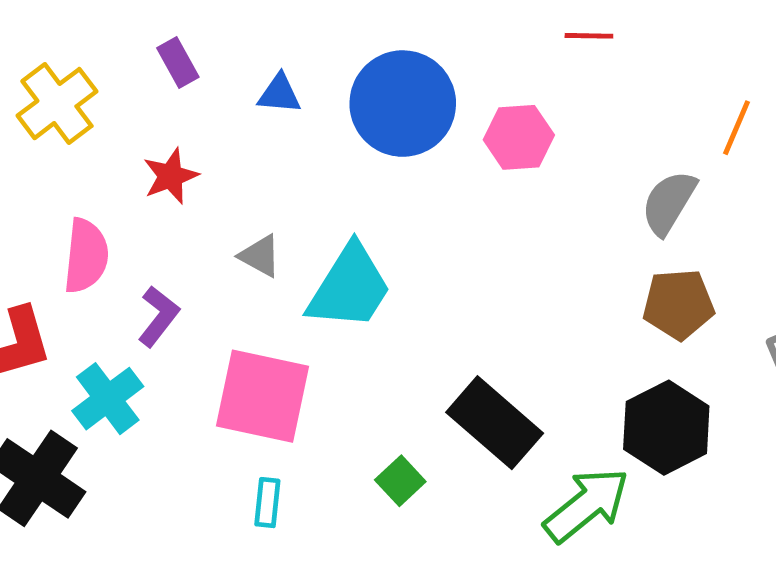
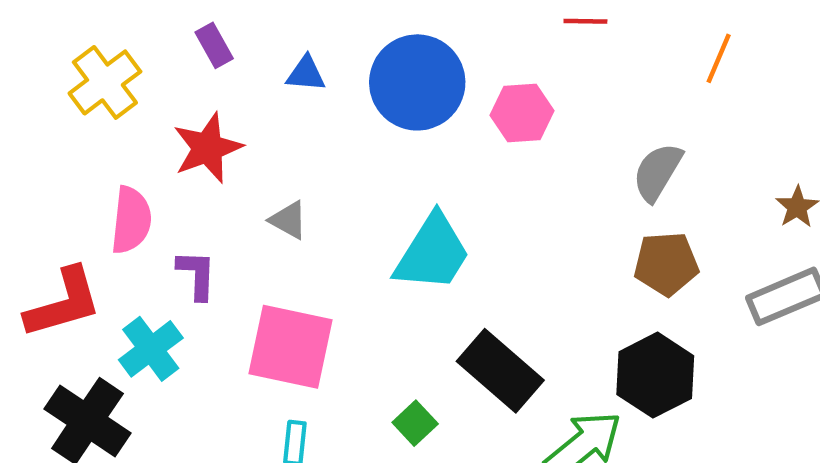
orange line: (736, 128) -> (719, 58), moved
red star: (171, 176) -> (208, 148), size x1.4
cyan trapezoid: (350, 287) -> (433, 253), moved
purple L-shape: (159, 316) -> (197, 275), turned -36

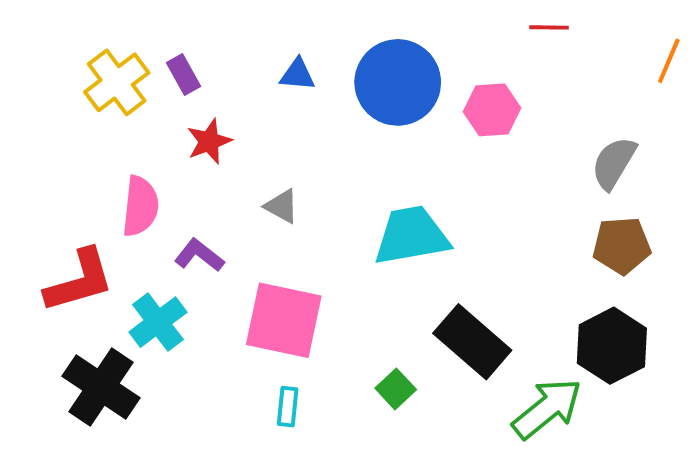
purple rectangle: (214, 45) -> (184, 75), moved
red star: (208, 148) -> (209, 141), size x0.7
cyan trapezoid: (433, 253) -> (411, 236), turned -132
purple L-shape: (197, 275) -> (199, 255), turned -54

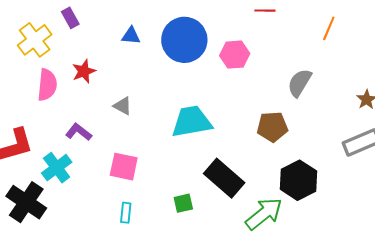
purple rectangle: (184, 75) -> (70, 18), moved
pink semicircle: (140, 206) -> (47, 85), moved
brown pentagon: (622, 245) -> (272, 127), moved
pink square: (284, 320) -> (124, 167), size x0.7
green square: (396, 389) -> (183, 203), turned 30

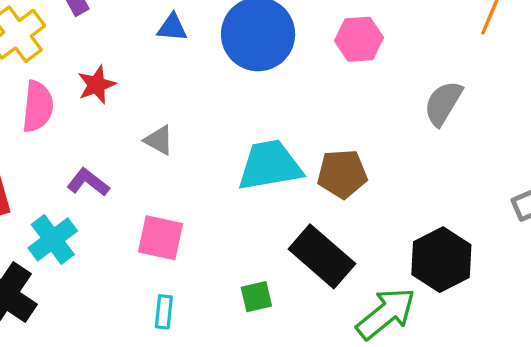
pink hexagon: (235, 55) -> (359, 39), moved
brown pentagon: (272, 127) -> (342, 174), moved

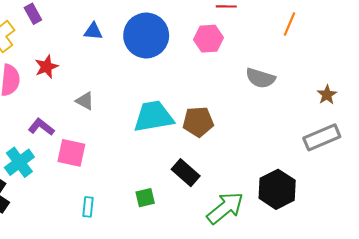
gray semicircle: (443, 103) -> (260, 78), turned -104
pink square: (160, 238) -> (71, 153), moved
black rectangle: (322, 256) -> (186, 173), size x0.7
black hexagon: (441, 260) -> (277, 189), moved

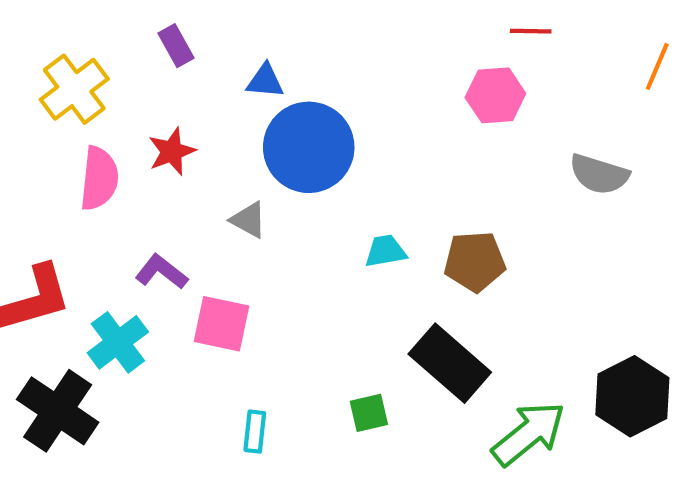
purple rectangle: (33, 14) -> (176, 46), moved
blue circle: (146, 35) -> (309, 147), moved
cyan trapezoid: (153, 117) -> (385, 251), size x0.5
black rectangle: (186, 173) -> (450, 363), size x1.4

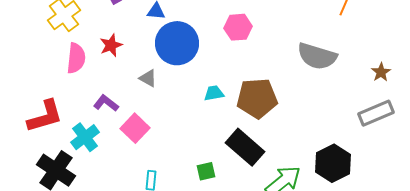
pink hexagon: (495, 95) -> (238, 27), moved
gray semicircle: (599, 174) -> (317, 56), size x1.4
brown pentagon: (475, 261) -> (257, 98), size x1.4
pink square: (222, 324) -> (135, 128), turned 32

